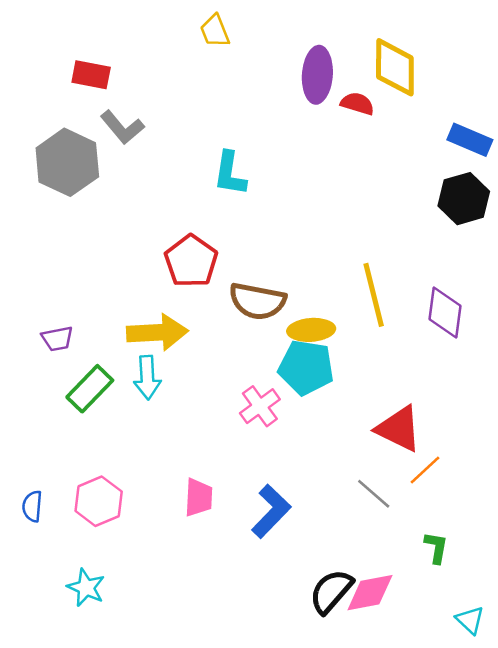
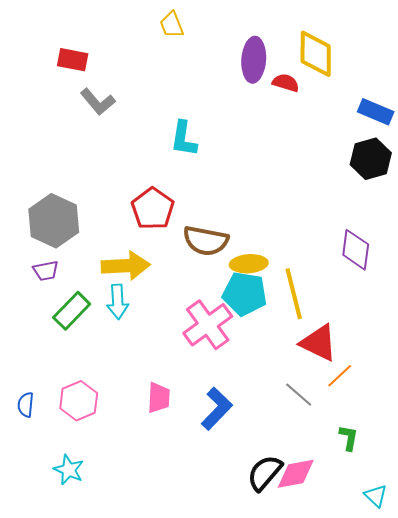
gray hexagon: (67, 162) -> (54, 221), moved
yellow line: (374, 295) -> (294, 294), moved
pink cross: (260, 406) -> (208, 325), size x1.5

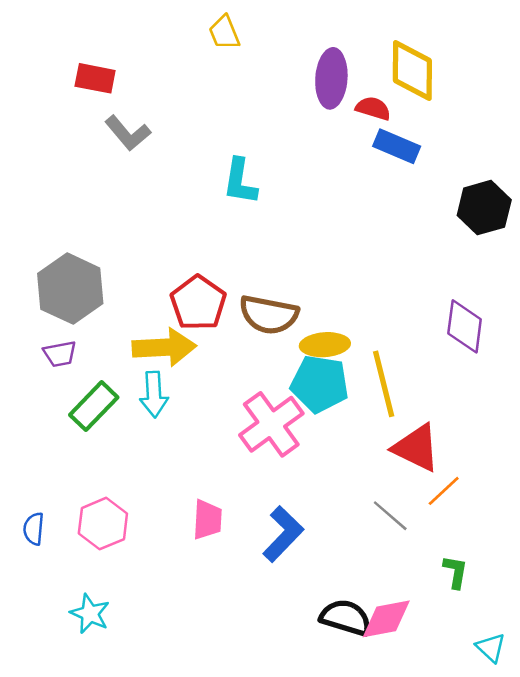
blue rectangle: (376, 112) -> (397, 146), moved
red pentagon: (153, 209) -> (198, 303), moved
black semicircle: (265, 473) -> (346, 618), turned 66

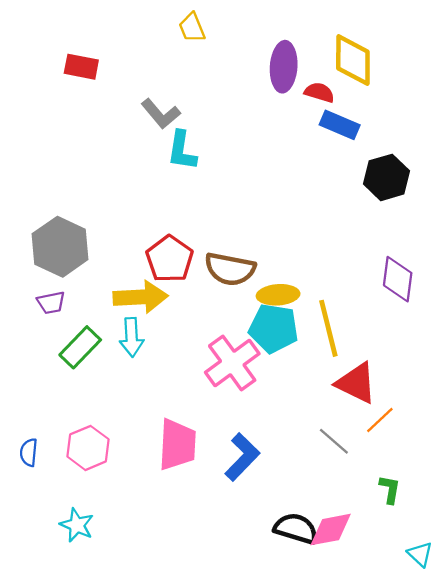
gray L-shape: (128, 133) -> (161, 114), moved
cyan L-shape: (240, 181) -> (182, 151), moved
black hexagon: (484, 208) -> (386, 177), moved
pink trapezoid: (207, 520) -> (177, 445), size x1.5

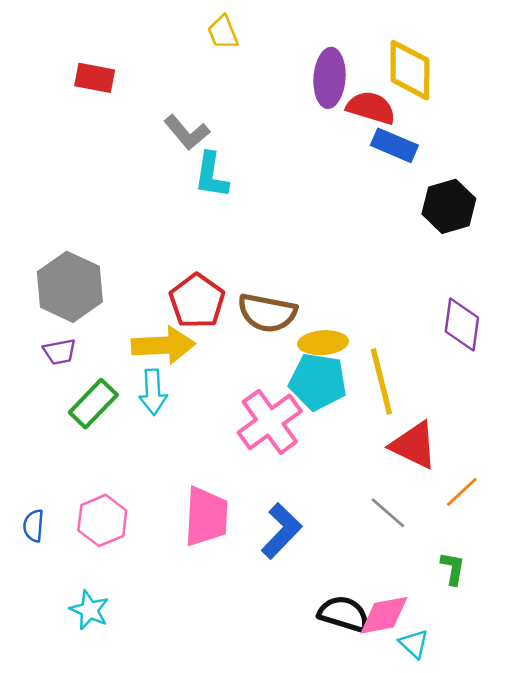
red semicircle: (319, 92) -> (371, 108), size x1.4
orange line: (380, 420) -> (462, 492), moved
cyan triangle: (420, 554) -> (414, 644), moved

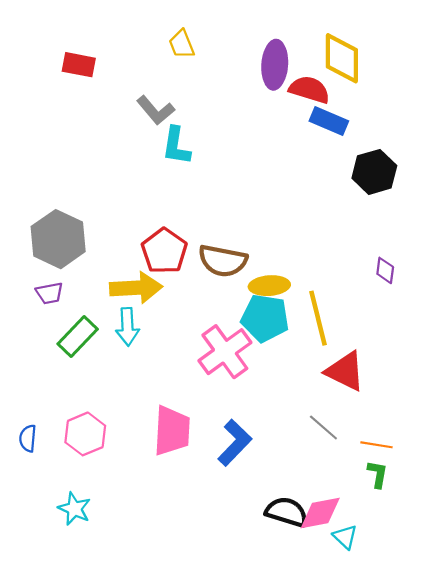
yellow trapezoid: (223, 32) -> (182, 44), moved
purple diamond: (462, 324) -> (385, 270), size x0.6
orange line: (462, 492) -> (377, 445), moved, turned 52

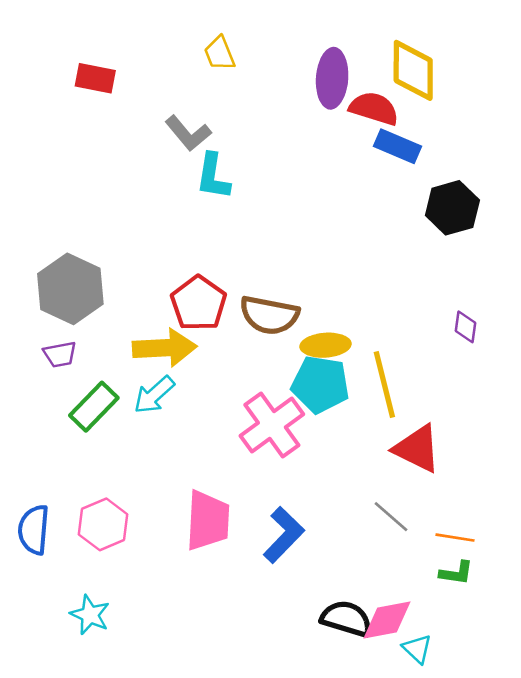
cyan arrow: (127, 327) -> (154, 395), turned 51
blue semicircle: (28, 438) -> (34, 530), size x1.5
green L-shape: (378, 474) -> (456, 573), turned 88

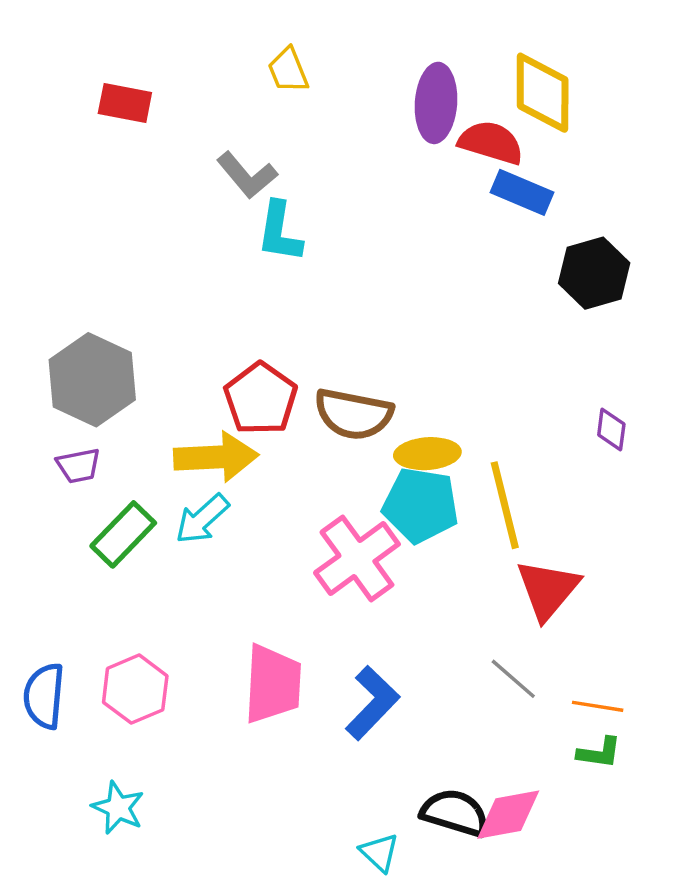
red triangle: (417, 449) -> (548, 589), turned 44
cyan triangle: (417, 649) -> (379, 852), moved

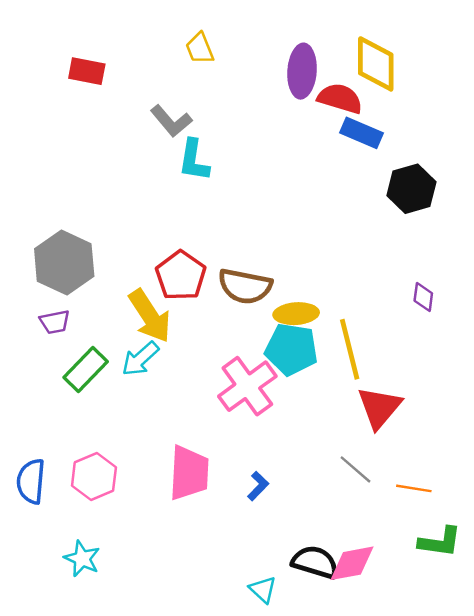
yellow arrow: (216, 457) -> (150, 316), turned 60
blue L-shape: (372, 703) -> (258, 486), size x0.6
green L-shape: (599, 753) -> (440, 542), moved, size x1.4

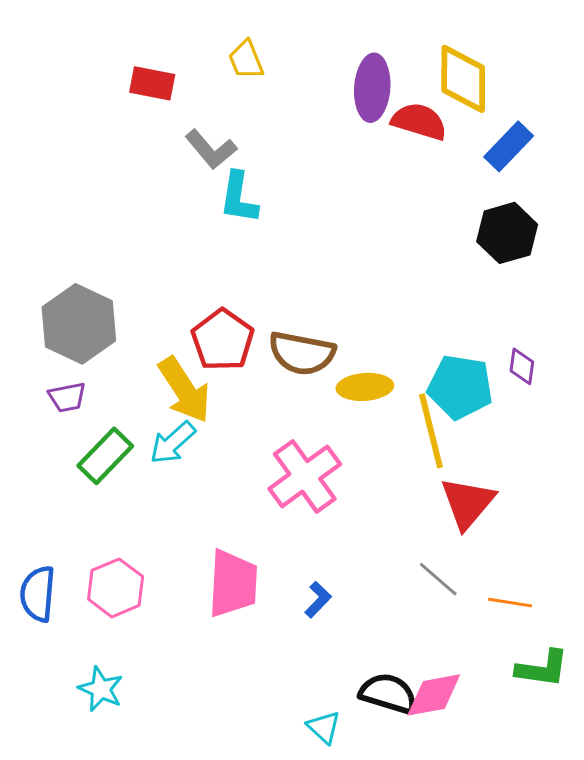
red rectangle: (87, 71) -> (152, 83), moved
blue rectangle: (361, 133) -> (509, 146), moved, turned -69
cyan pentagon: (291, 349) -> (460, 387), moved

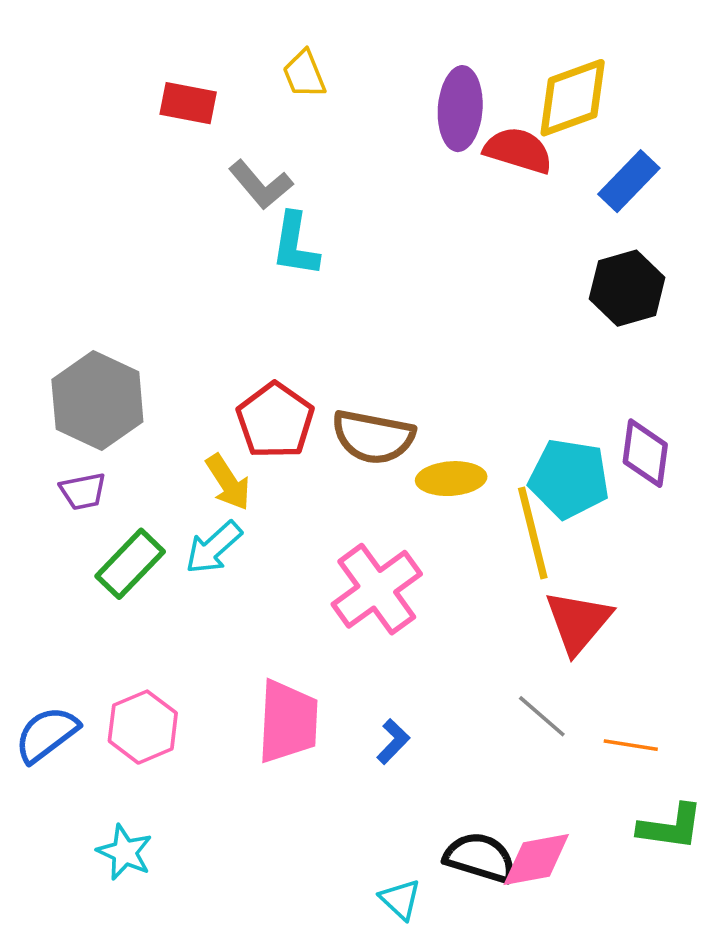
yellow diamond: (463, 79) -> (573, 98), turned 70
purple diamond: (522, 366) -> (645, 453), size x1.5
yellow arrow: (184, 390) -> (228, 482), size x0.7
blue semicircle: (38, 594) -> (47, 734), turned 48

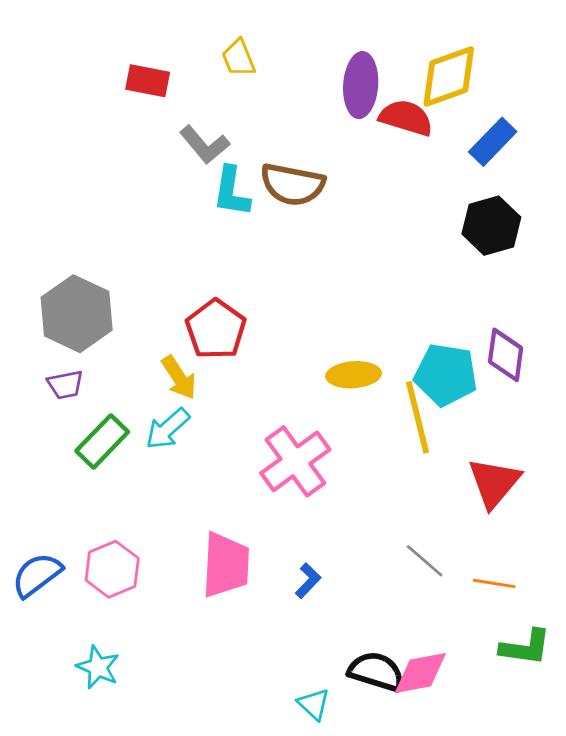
brown semicircle: (373, 437) -> (293, 184), moved
red triangle: (578, 622) -> (494, 483), moved

